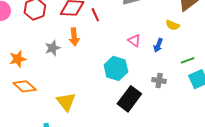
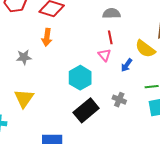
red line: (95, 15) -> (110, 37), moved
yellow semicircle: (173, 25) -> (145, 49), size x1.5
gray star: (53, 48) -> (24, 57), moved

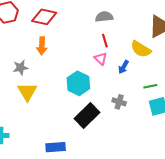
yellow triangle: (24, 98) -> (27, 92), moved

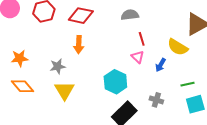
gray semicircle: (104, 17) -> (130, 15), moved

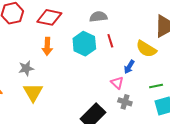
pink triangle: (138, 57) -> (117, 83), moved
cyan hexagon: (115, 82) -> (84, 44), moved

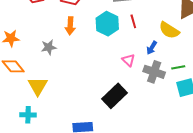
pink triangle: (117, 83) -> (128, 60), moved
yellow triangle: (33, 92) -> (38, 86), moved
gray cross: (125, 102) -> (154, 72), moved, size x1.5

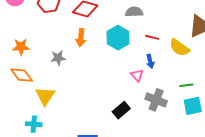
red line: (133, 21) -> (152, 37), moved, turned -64
blue arrow: (152, 48) -> (150, 61), moved, turned -48
gray cross: (154, 72) -> (156, 100), moved
black rectangle: (115, 96) -> (121, 110), size x0.7

